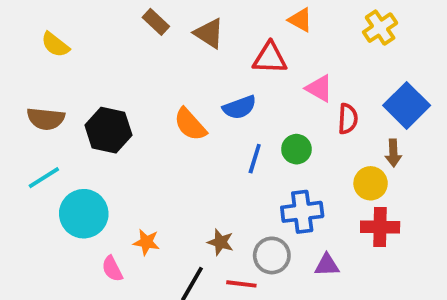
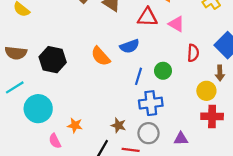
pink triangle: (319, 88) -> (176, 24), moved
blue cross: (302, 212) -> (151, 103), moved

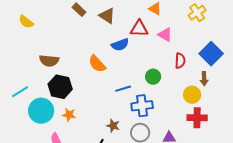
blue semicircle: (130, 46) -> (120, 45), moved
brown semicircle: (16, 53) -> (49, 61), moved
black hexagon: (53, 60) -> (60, 87), moved
blue line: (138, 76) -> (123, 89), moved, turned 56
orange star: (75, 125) -> (69, 115), moved

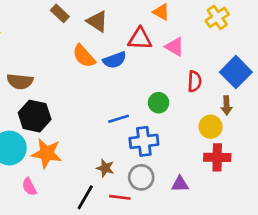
orange semicircle: (97, 64) -> (84, 56), moved
orange star: (69, 115) -> (47, 153), size x1.6

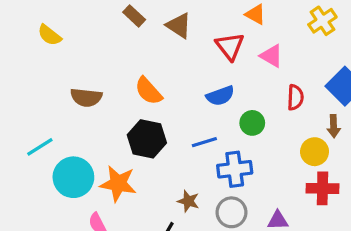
red triangle: (140, 39) -> (230, 46), turned 50
orange semicircle: (84, 56) -> (148, 91), moved
blue semicircle: (115, 60) -> (220, 96), moved
black hexagon: (35, 116) -> (147, 139), moved

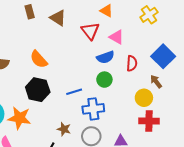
brown rectangle: (134, 16) -> (30, 12), turned 32
blue semicircle: (220, 96) -> (105, 57), moved
brown arrow: (334, 126) -> (156, 82), turned 144

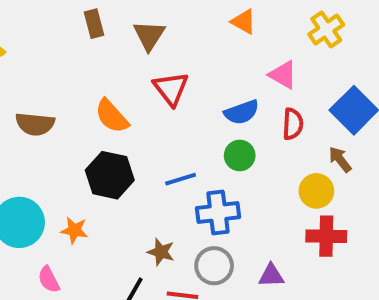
brown triangle: (58, 18) -> (149, 35), turned 30
red triangle: (90, 31) -> (171, 89), moved
pink triangle: (117, 37) -> (283, 75), moved
orange star: (19, 118) -> (74, 230), size x0.6

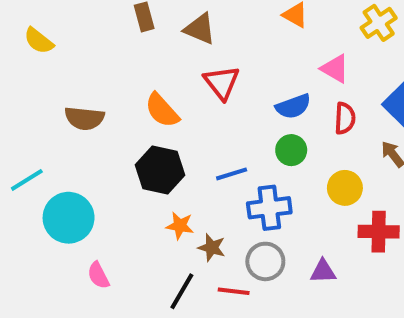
brown triangle: (149, 35) -> (200, 29), turned -40
yellow circle: (316, 191) -> (345, 188), moved
orange star: (74, 230) -> (180, 226), moved

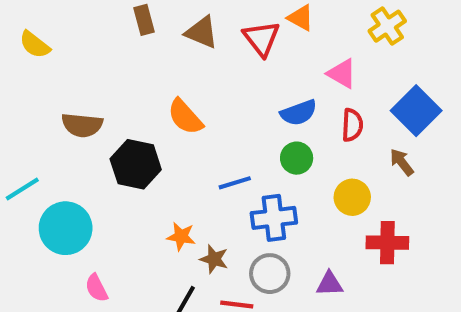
red triangle: (222, 83) -> (261, 38), moved
orange semicircle: (162, 110) -> (185, 117), moved
black hexagon: (160, 170) -> (136, 164), moved

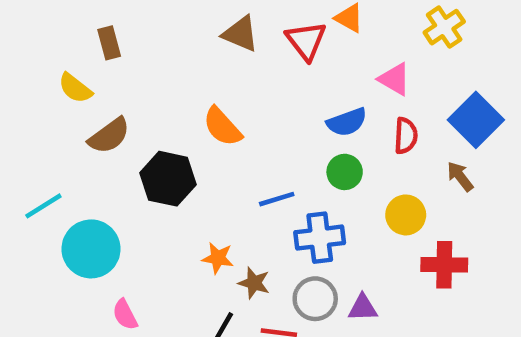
brown rectangle: (144, 20) -> (109, 43), moved
yellow semicircle: (35, 45) -> (75, 88), moved
brown semicircle: (82, 125) -> (109, 136), turned -42
purple triangle: (330, 284) -> (363, 308), moved

